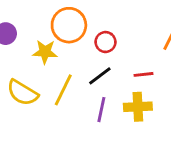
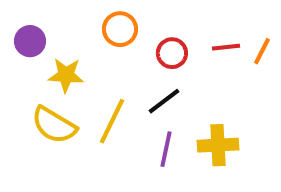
orange circle: (69, 25) -> (120, 29), size x0.7
yellow star: (45, 52) -> (66, 75), moved
red line: (143, 74) -> (226, 47), moved

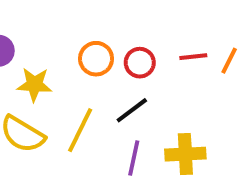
orange circle: (120, 29) -> (96, 59), moved

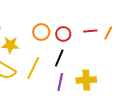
black line: (132, 110) -> (59, 58), turned -30

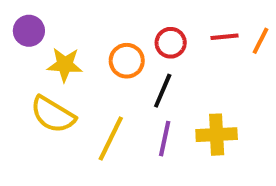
orange circle: (41, 32) -> (127, 61), moved
yellow line: (33, 68) -> (111, 139), moved

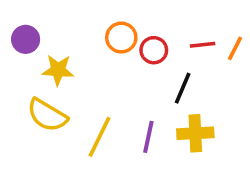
orange circle: (127, 61) -> (121, 38), moved
black line: (163, 91) -> (183, 88), moved

